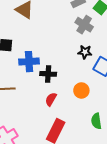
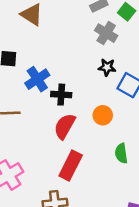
blue cross: (29, 62) -> (37, 79), turned -30
red semicircle: (51, 99) -> (65, 126), size x1.5

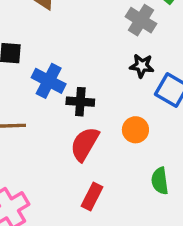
blue cross: (37, 79) -> (49, 81), turned -30
red rectangle: (71, 166) -> (92, 196), size x0.7

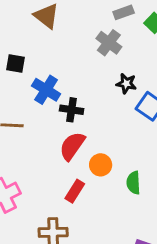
gray cross: (141, 20) -> (109, 43), moved
orange circle: (135, 130) -> (101, 165), moved

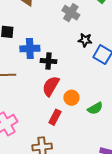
blue cross: (46, 90) -> (30, 49), turned -30
green semicircle: (133, 183) -> (95, 108), turned -112

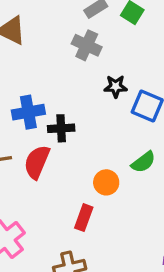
red semicircle: (51, 86) -> (37, 162), moved
green semicircle: (95, 108) -> (143, 162), moved

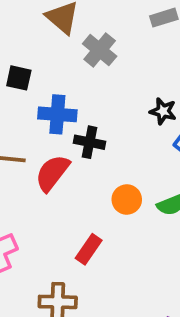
gray cross: (87, 45) -> (100, 50), moved
orange circle: (106, 182) -> (127, 199), moved

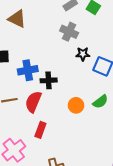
gray cross: (100, 50) -> (69, 32), moved
red rectangle: (89, 249) -> (40, 130), moved

